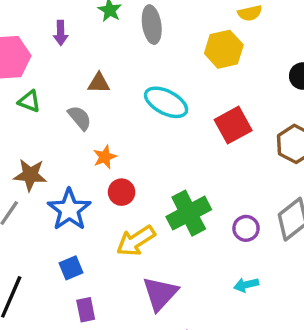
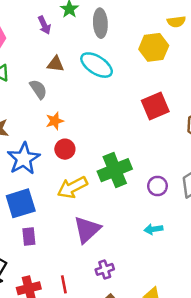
purple arrow: (61, 33) -> (44, 25), moved, turned -30
cyan ellipse: (166, 102) -> (97, 65), moved
blue square: (71, 268) -> (21, 203), size x1.6

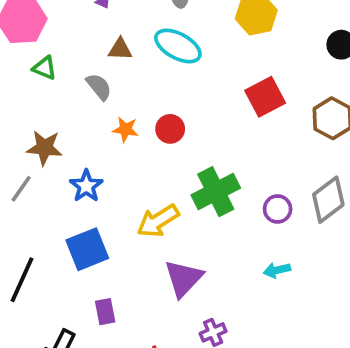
orange star: (55, 121) -> (126, 129), turned 30
red circle: (65, 149) -> (170, 129), moved
blue star: (24, 159) -> (86, 186), size x0.7
purple rectangle: (29, 236) -> (105, 312), moved

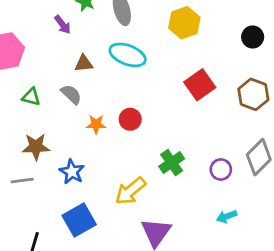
green triangle: (45, 68) -> (31, 97), moved
gray line: (21, 189) -> (22, 181), turned 55
green cross: (216, 192) -> (172, 163), size x0.7

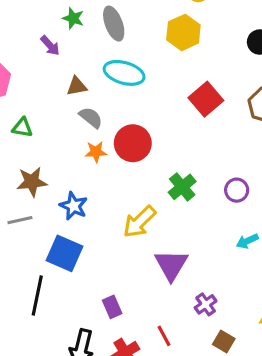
gray semicircle: (71, 94) -> (91, 118), moved
red circle: (130, 119) -> (133, 143), size x1.5
blue square: (79, 220) -> (65, 253), moved, turned -32

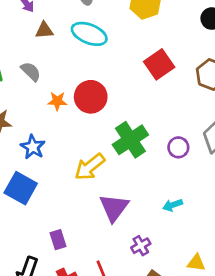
brown triangle: (77, 86) -> (44, 30), moved
gray semicircle: (91, 118) -> (31, 72), moved
green cross: (182, 187) -> (130, 140), size x1.4
cyan arrow: (247, 241) -> (173, 205), moved

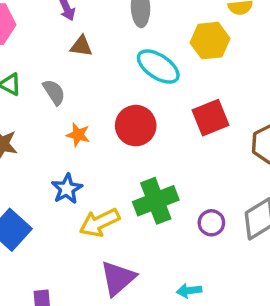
cyan ellipse: (89, 34) -> (158, 67), moved
red circle: (91, 97) -> (136, 126), moved
blue star: (33, 147) -> (67, 189), moved

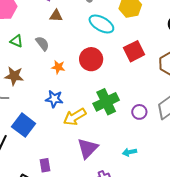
blue star: (67, 189) -> (54, 99), turned -30

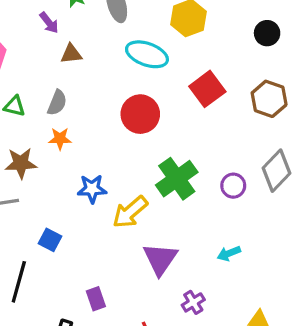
gray semicircle: (42, 44) -> (57, 103), turned 70
orange star: (58, 67) -> (60, 139), moved
blue square: (24, 125) -> (50, 240), size x0.6

